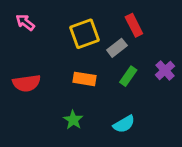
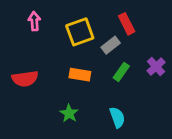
pink arrow: (25, 22) -> (34, 21), moved, turned 48
cyan semicircle: (124, 124) -> (117, 117), turned -80

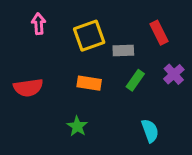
red rectangle: (127, 24) -> (159, 33), moved
gray rectangle: (111, 45) -> (123, 51), turned 36
cyan semicircle: (117, 117) -> (150, 131), moved

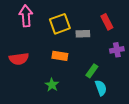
pink arrow: (39, 24) -> (26, 16), size x1.5
purple cross: (174, 74) -> (117, 50), turned 32
green rectangle: (135, 80) -> (92, 71), moved

